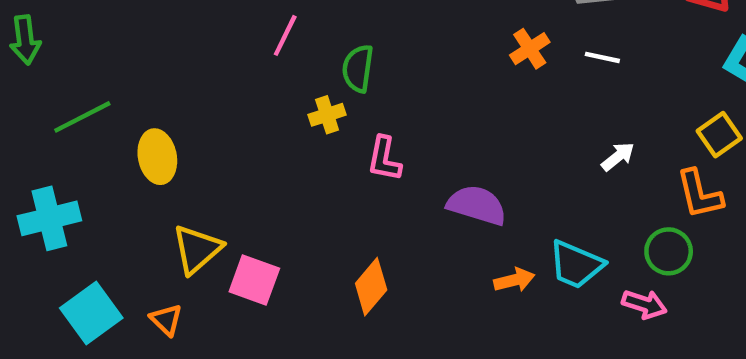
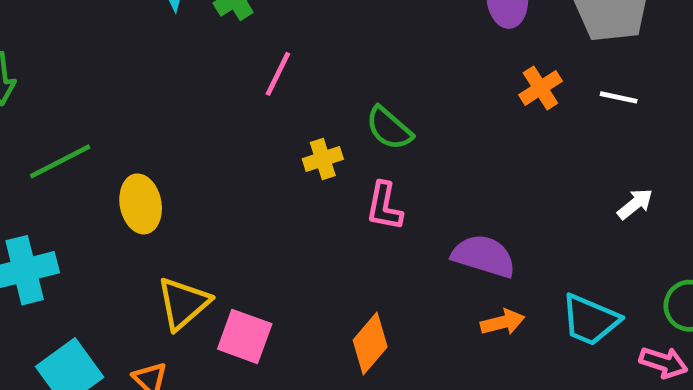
green semicircle: (358, 68) -> (389, 128), moved, turned -57
orange arrow: (514, 280) -> (503, 322), moved

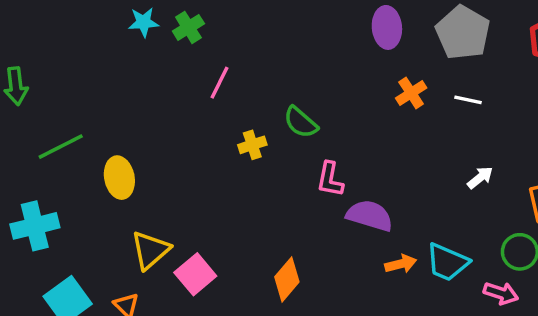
pink L-shape: (384, 206) -> (330, 179), moved
orange arrow: (503, 322) -> (401, 264), moved
pink square: (245, 336) -> (195, 274), turned 30

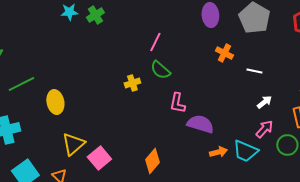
pink line: (219, 83) -> (155, 42), moved
orange cross: (411, 93) -> (224, 53), turned -30
white line: (468, 100) -> (254, 71), moved
pink arrow: (501, 293) -> (264, 129), moved, turned -66

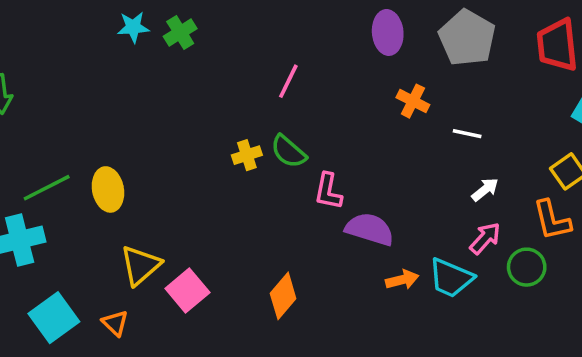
green semicircle: (160, 70) -> (288, 152), moved
green line: (21, 84) -> (47, 188), moved

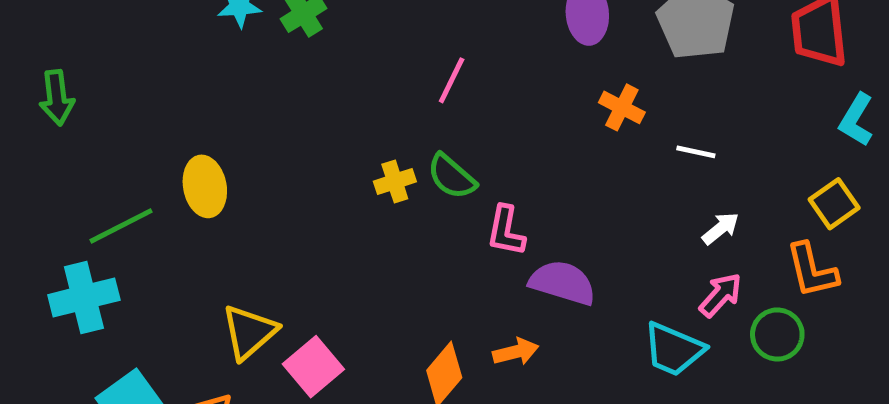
yellow ellipse: (108, 189) -> (205, 186), moved
orange arrow: (402, 280) -> (516, 352), moved

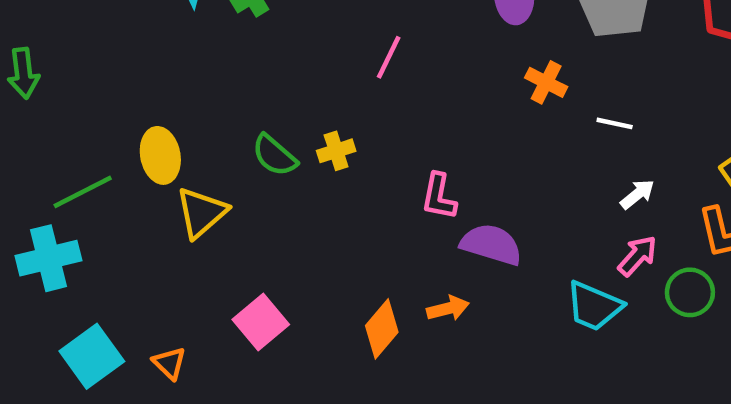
green semicircle: (452, 177) -> (274, 155), moved
yellow triangle: (249, 332) -> (201, 212), moved

